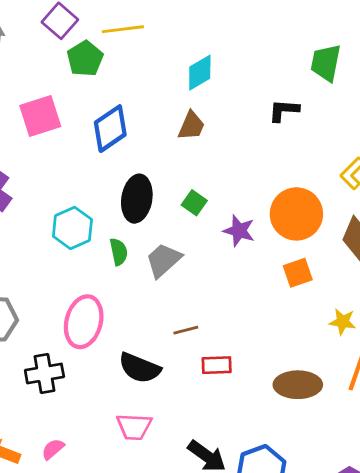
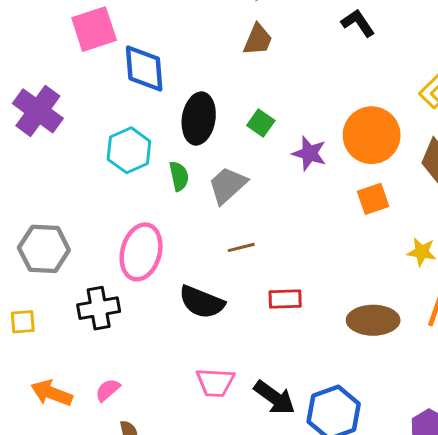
black L-shape: (284, 110) -> (358, 23), turned 52
blue diamond: (110, 129) -> (144, 68), moved, turned -60
brown line: (186, 330) -> (241, 247), moved
pink trapezoid: (134, 427) -> (215, 382), moved

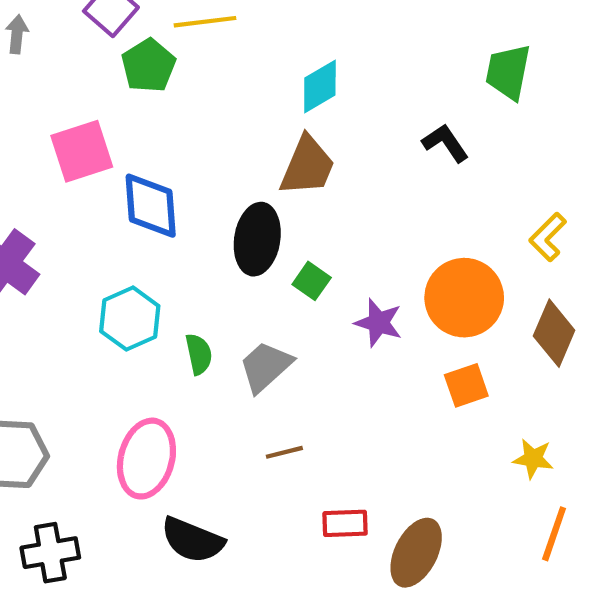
brown trapezoid: (258, 40) -> (307, 166), size x1.4
black ellipse: (199, 119) -> (257, 239), moved
black semicircle: (202, 302) -> (192, 540), moved
black cross: (99, 308) -> (50, 553), moved
brown ellipse: (373, 320) -> (416, 553), moved, turned -63

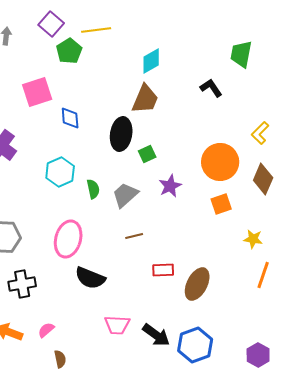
blue diamond: (151, 206) -> (70, 118), size x0.7
green square: (312, 281) -> (147, 154), turned 30
purple star: (378, 323) -> (170, 186), moved, turned 30

